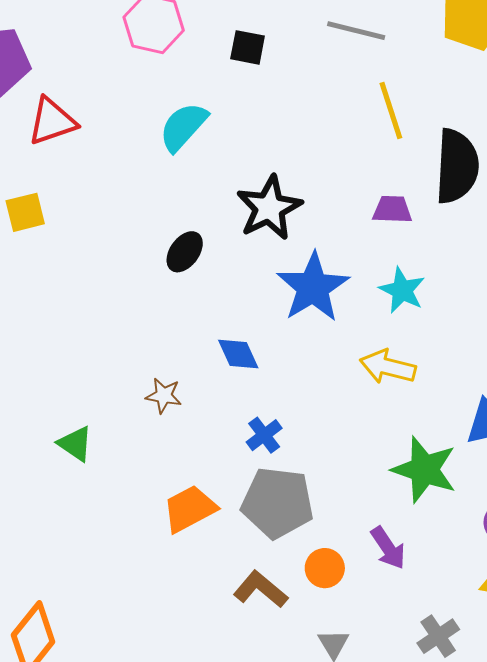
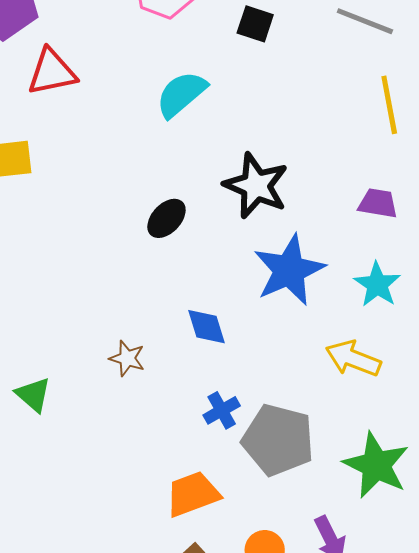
black star: (269, 208) -> (256, 186), turned -30
gray pentagon: (277, 503) -> (278, 440), moved
orange trapezoid: (190, 509) -> (193, 494), moved

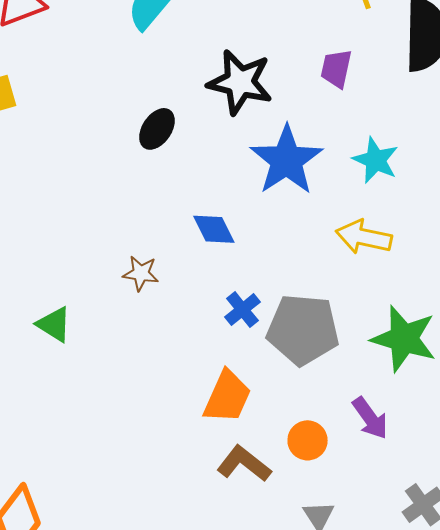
purple trapezoid: (378, 203) -> (336, 69), moved, turned -78
orange trapezoid: (193, 494) -> (227, 397), turned 144

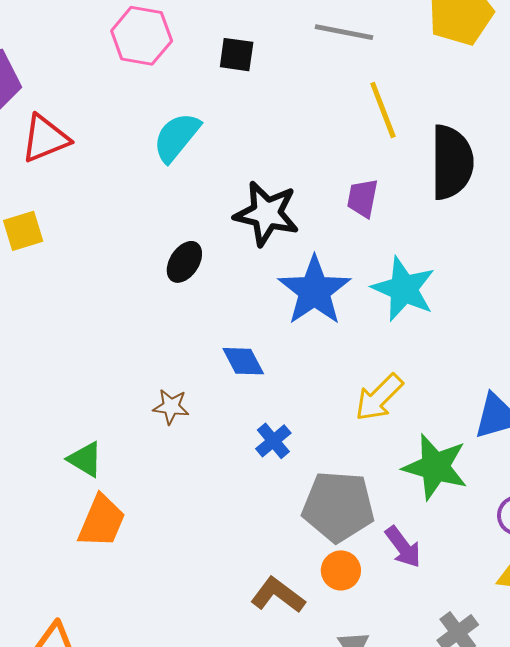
cyan star: (376, 160) -> (404, 289), size x1.4
yellow arrow: (364, 237) -> (379, 397), moved, turned -56
gray pentagon: (303, 329) -> (338, 506), moved
orange trapezoid: (227, 397) -> (102, 521), moved

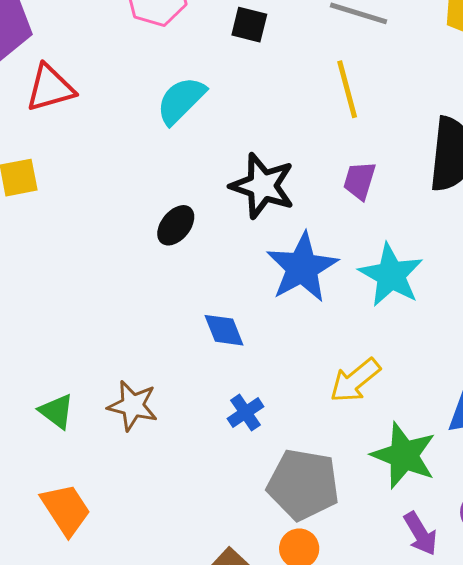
yellow line: (383, 110) -> (347, 89), moved
brown star: (171, 407) -> (133, 406), moved, size x1.4
orange trapezoid: (102, 521) -> (66, 509), moved, turned -62
purple arrow: (403, 547) -> (420, 534), moved

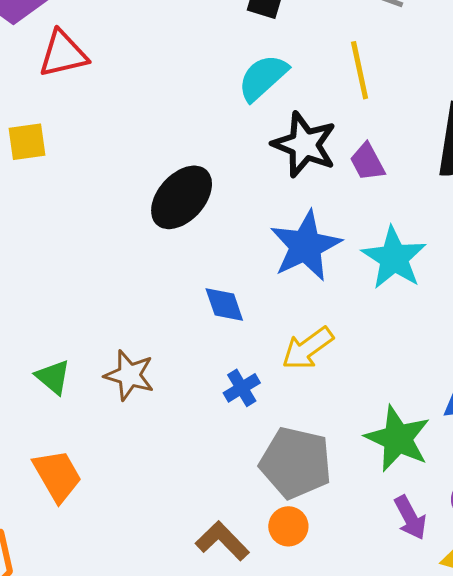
cyan semicircle: (181, 100) -> (263, 78), moved
purple trapezoid: (360, 181) -> (367, 162), turned -48
black star: (262, 186) -> (304, 145), moved
black ellipse: (176, 225) -> (182, 197), size x1.6
yellow arrow: (355, 380) -> (308, 348), moved

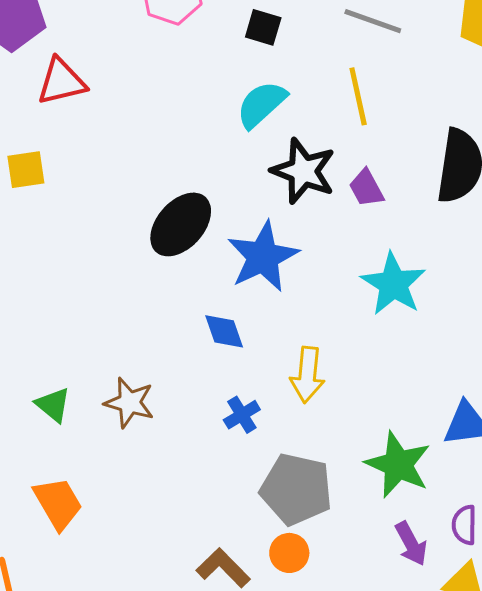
blue star: (306, 246) -> (263, 257), moved
yellow arrow: (308, 348) -> (308, 375), turned -48

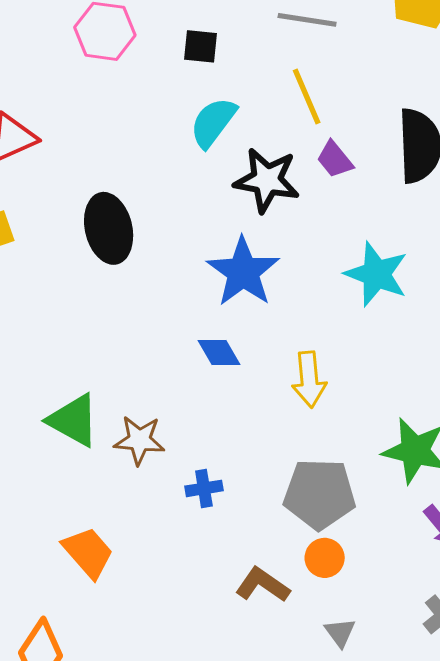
purple trapezoid: (366, 188) -> (335, 159), moved
black ellipse: (181, 224) -> (109, 228), moved, turned -44
green triangle: (53, 405) -> (73, 420), moved, size x1.5
blue cross: (242, 415) -> (204, 488), moved, turned 33

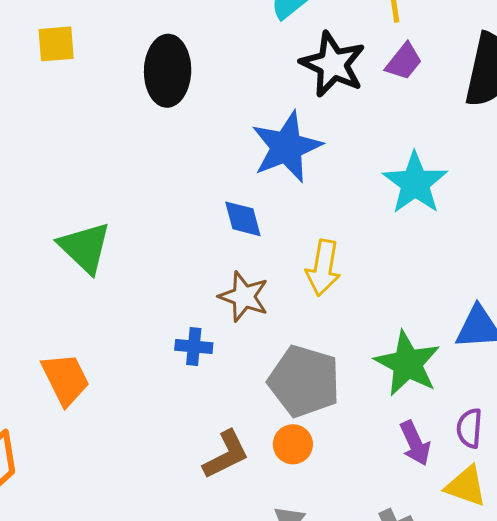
purple trapezoid: (335, 159) -> (404, 61), turned -117
brown star: (139, 440) -> (244, 297), moved
brown L-shape: (262, 585) -> (226, 455), turned 104

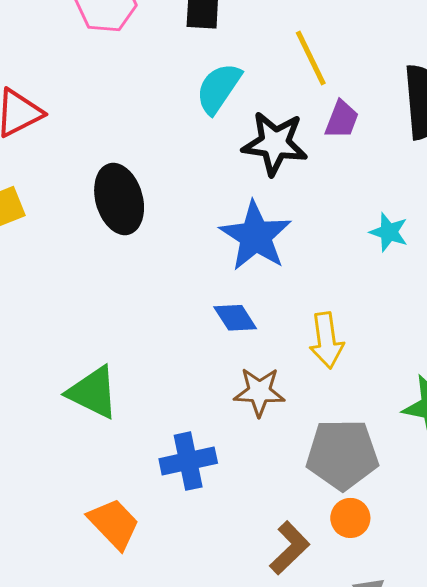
cyan star: (415, 183) -> (389, 232), size x0.6
blue cross: (194, 347) -> (188, 461), moved, size x1.5

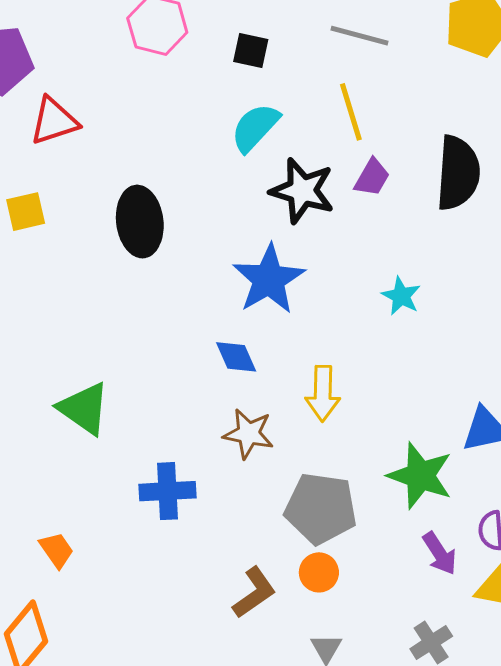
orange trapezoid: (114, 524) -> (56, 550), moved, size x0.7

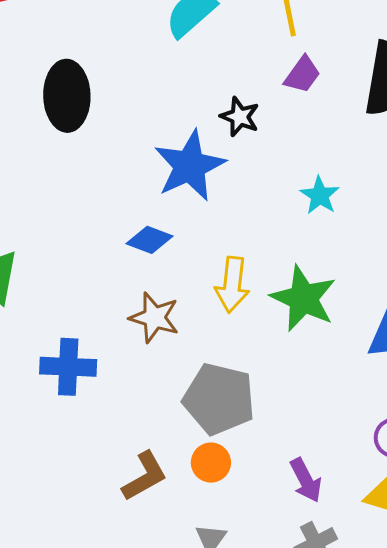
black star: (302, 191) -> (240, 117), moved, size x0.6
blue diamond: (236, 357) -> (150, 240), turned -51
green star: (420, 476) -> (303, 298), moved
purple arrow: (440, 553) -> (306, 480), moved

